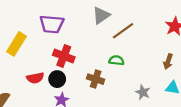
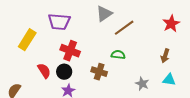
red semicircle: (35, 78) -> (44, 71), turned -112

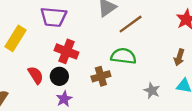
green semicircle: (118, 55) -> (123, 56), size x1.5
brown cross: (99, 72) -> (101, 76), turned -35

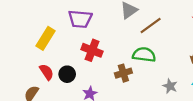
red semicircle: (36, 75) -> (47, 72), moved
black circle: (59, 76) -> (67, 74), moved

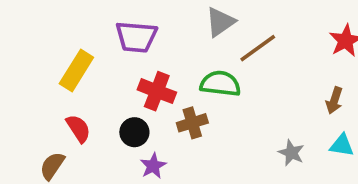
green semicircle: (144, 55) -> (220, 84), moved
brown cross: (123, 73) -> (192, 123), moved
black circle: (67, 74) -> (134, 132), moved

